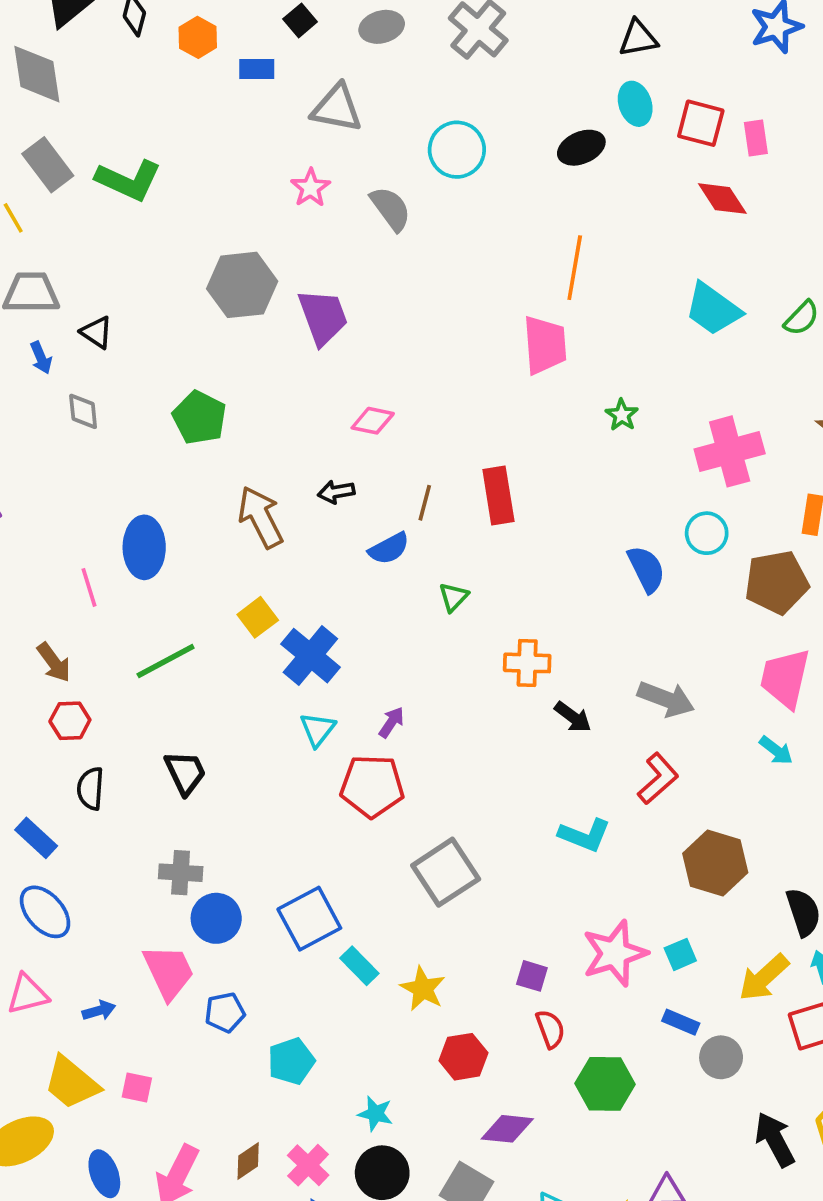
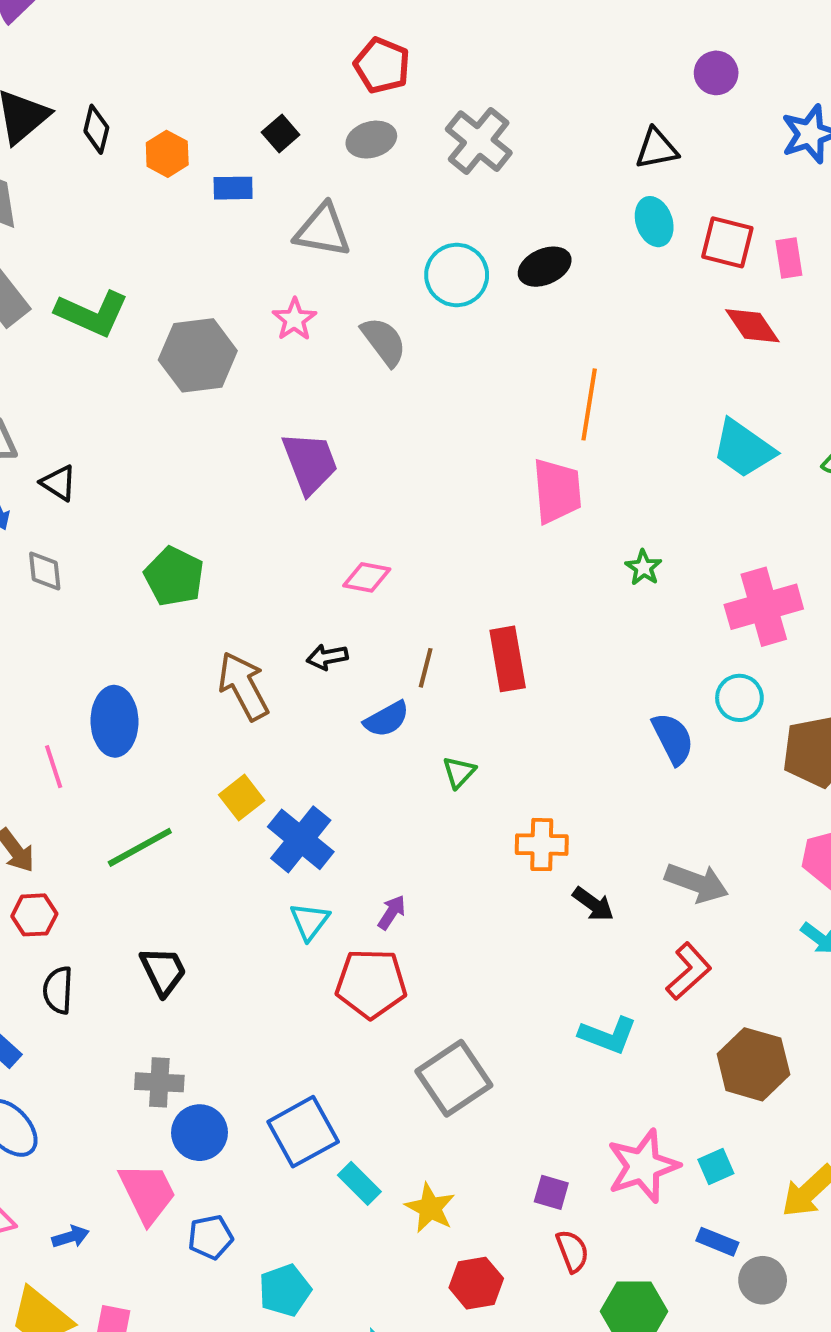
black ellipse: (581, 148) -> (545, 267), moved
gray hexagon: (242, 285) -> (198, 355), moved

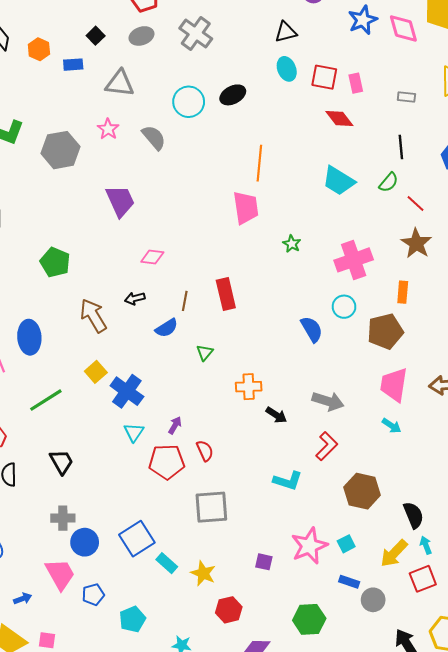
gray square: (454, 1078) -> (211, 507), turned 33
red semicircle: (572, 1251) -> (205, 451), moved

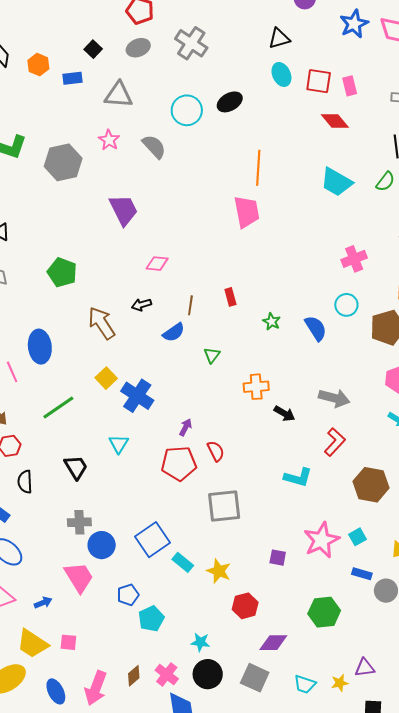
green star: (292, 244) -> (272, 322), moved
pink cross: (354, 260) -> (354, 259), size x0.7
red rectangle: (226, 294) -> (230, 297), size x0.6
cyan triangle: (134, 432) -> (119, 444), moved
blue pentagon: (93, 595) -> (128, 595), moved

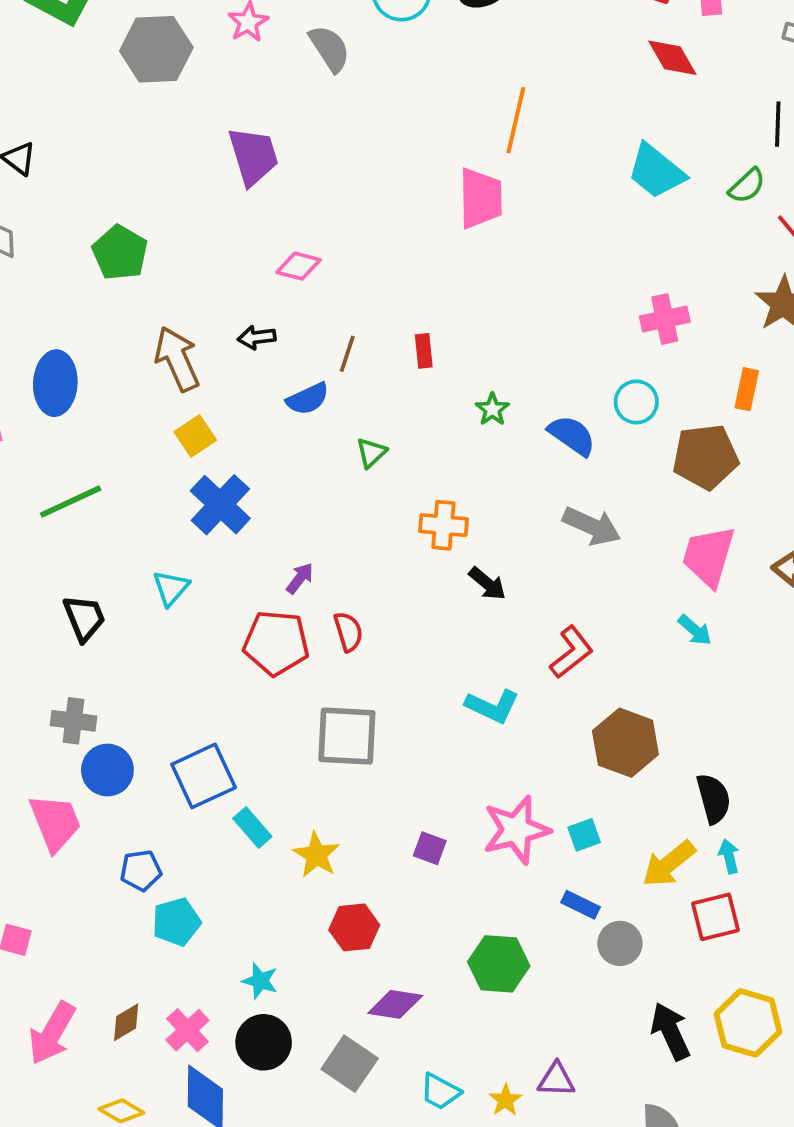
blue semicircle: (316, 328) -> (572, 435), turned -32
yellow square: (106, 378) -> (195, 436), moved
gray arrow: (334, 398) -> (592, 526), moved
yellow star: (340, 683) -> (505, 1100), turned -30

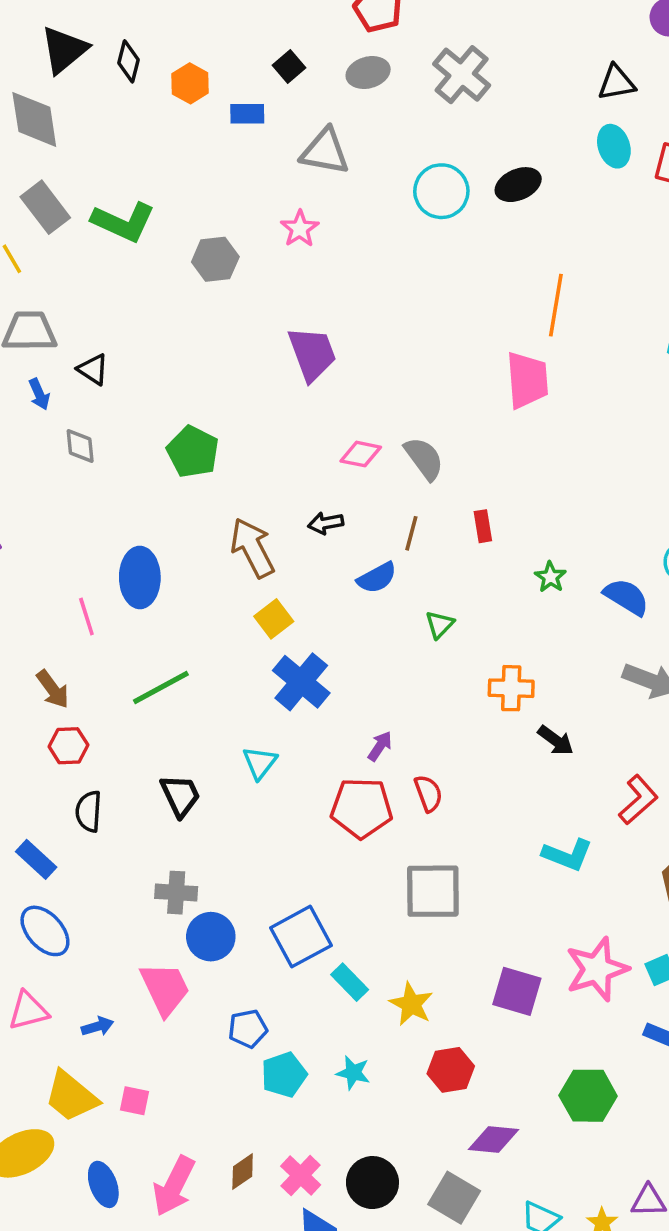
gray semicircle: (330, 48) -> (424, 458), moved
gray hexagon: (156, 49) -> (215, 259), size x0.7
purple square: (430, 848) -> (517, 991), size x1.6
cyan star: (260, 981) -> (353, 1073), moved

